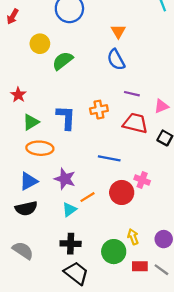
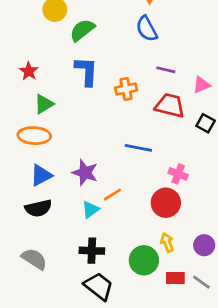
blue L-shape: (66, 118) -> (86, 71), moved
orange ellipse: (40, 148) -> (34, 136), moved
red circle: (122, 192) -> (166, 203), moved

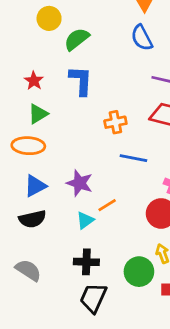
red star: (29, 71) -> (34, 81), moved
orange cross: (126, 89) -> (115, 122), moved
black trapezoid: (99, 286) -> (93, 298), turned -104

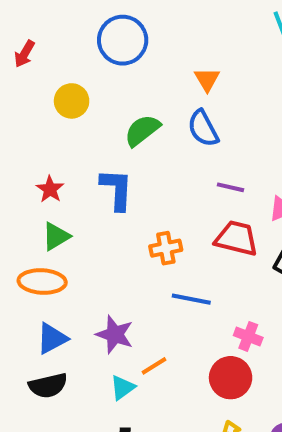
green semicircle: (77, 39) -> (142, 130), moved

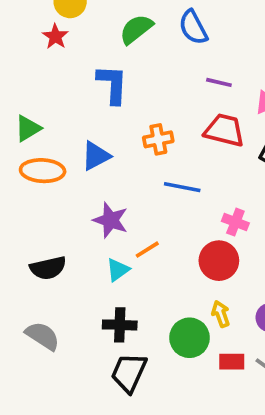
red star: (50, 189) -> (55, 37), moved
green triangle: (56, 236) -> (28, 128), moved
blue triangle: (52, 338) -> (96, 156), moved

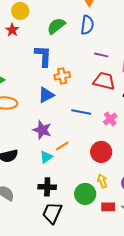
blue semicircle: (193, 27) -> (87, 25), turned -144
orange cross: (158, 139) -> (62, 76), moved
blue triangle: (96, 156) -> (46, 95), moved
pink cross: (235, 222) -> (110, 119), moved, turned 32

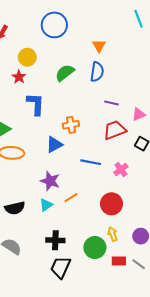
blue L-shape: (43, 56) -> (36, 104), moved
red trapezoid: (104, 81) -> (115, 130), turned -35
cyan triangle: (46, 157) -> (46, 205), moved

